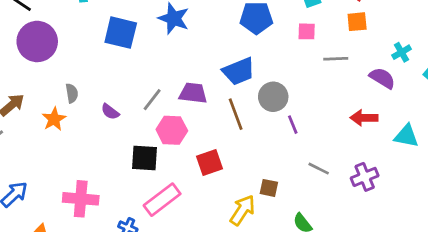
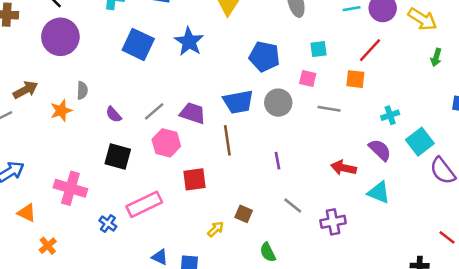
purple semicircle: (382, 78) -> (380, 150), moved
gray circle: (273, 97) -> (278, 103), moved
black square: (144, 158) -> (118, 156), moved
yellow arrow: (243, 210) -> (216, 229), size x0.6

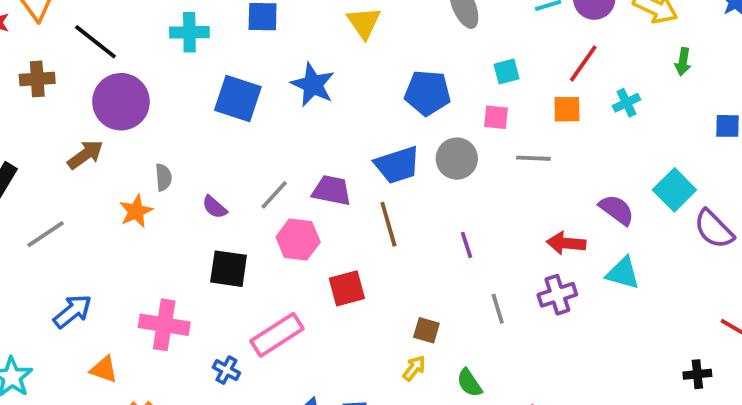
brown arrow: (25, 90) -> (85, 155), moved
cyan cross: (390, 115) -> (626, 103), moved
gray line: (293, 206) -> (498, 309), turned 42
purple cross: (333, 222) -> (557, 295), moved
yellow arrow: (216, 229) -> (414, 368), moved

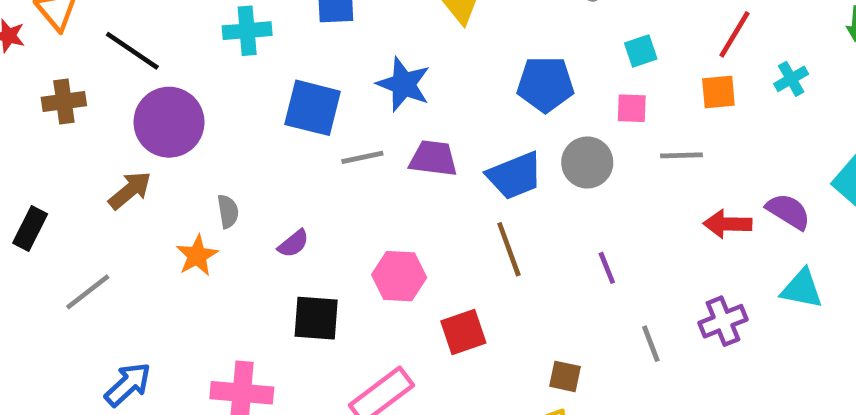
purple trapezoid: (332, 190) -> (433, 158), moved
gray line: (274, 195) -> (362, 157), moved, turned 40
purple semicircle: (215, 207) -> (293, 244), turned -76
red arrow: (566, 243) -> (728, 224), moved

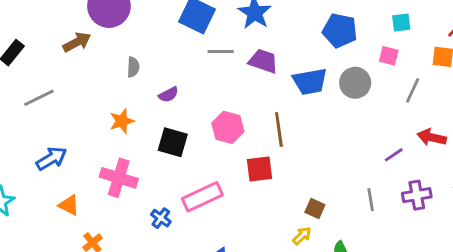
gray line: (681, 155) -> (413, 90), turned -75
brown line: (509, 249) -> (279, 130), moved
orange star: (197, 256) -> (122, 121), moved
purple line: (607, 268) -> (394, 155), moved, turned 66

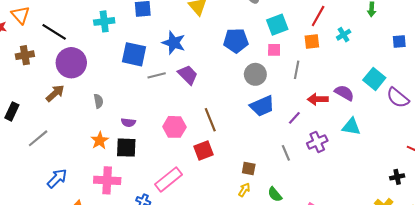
cyan square: (401, 23) -> (277, 25), size x1.5
purple trapezoid: (263, 61) -> (188, 75), turned 40
blue trapezoid: (310, 82) -> (262, 106), moved
purple semicircle: (168, 95) -> (128, 122), moved, turned 48
black square: (173, 142) -> (126, 148), moved

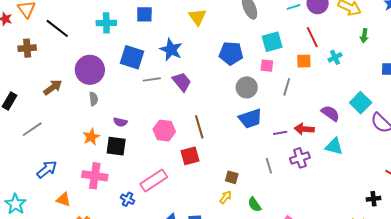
red line: (318, 16) -> (312, 37), turned -60
purple circle: (71, 63) -> (90, 70), moved
red arrow: (318, 99) -> (304, 129), moved
purple line: (294, 118) -> (280, 133), turned 32

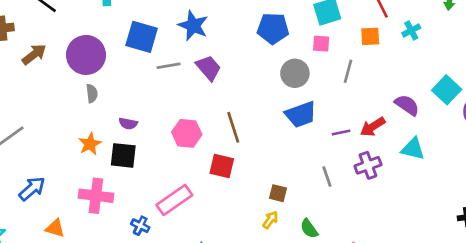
brown arrow: (53, 87) -> (34, 54), moved
red arrow: (304, 129) -> (373, 127), turned -36
red square: (190, 156) -> (222, 166), turned 30

